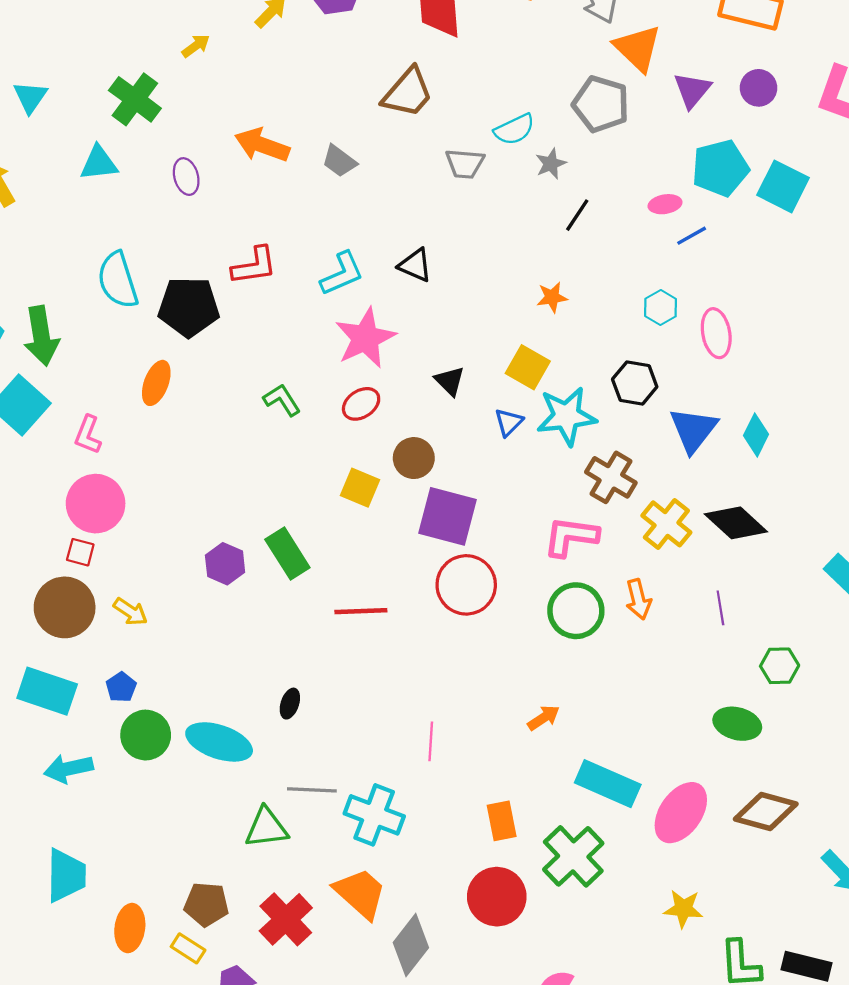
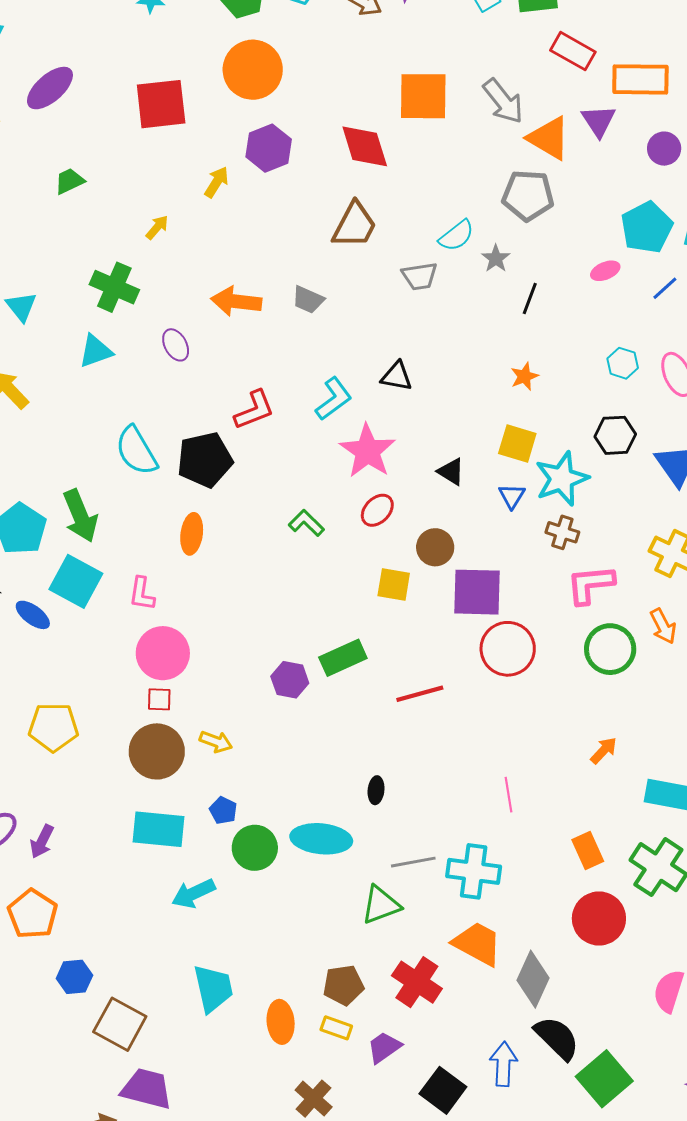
purple triangle: (692, 90) -> (599, 121), moved
blue line: (692, 236) -> (665, 288), moved
brown cross: (611, 477) -> (562, 532), moved, size x0.7
green rectangle: (287, 553) -> (343, 658), turned -69

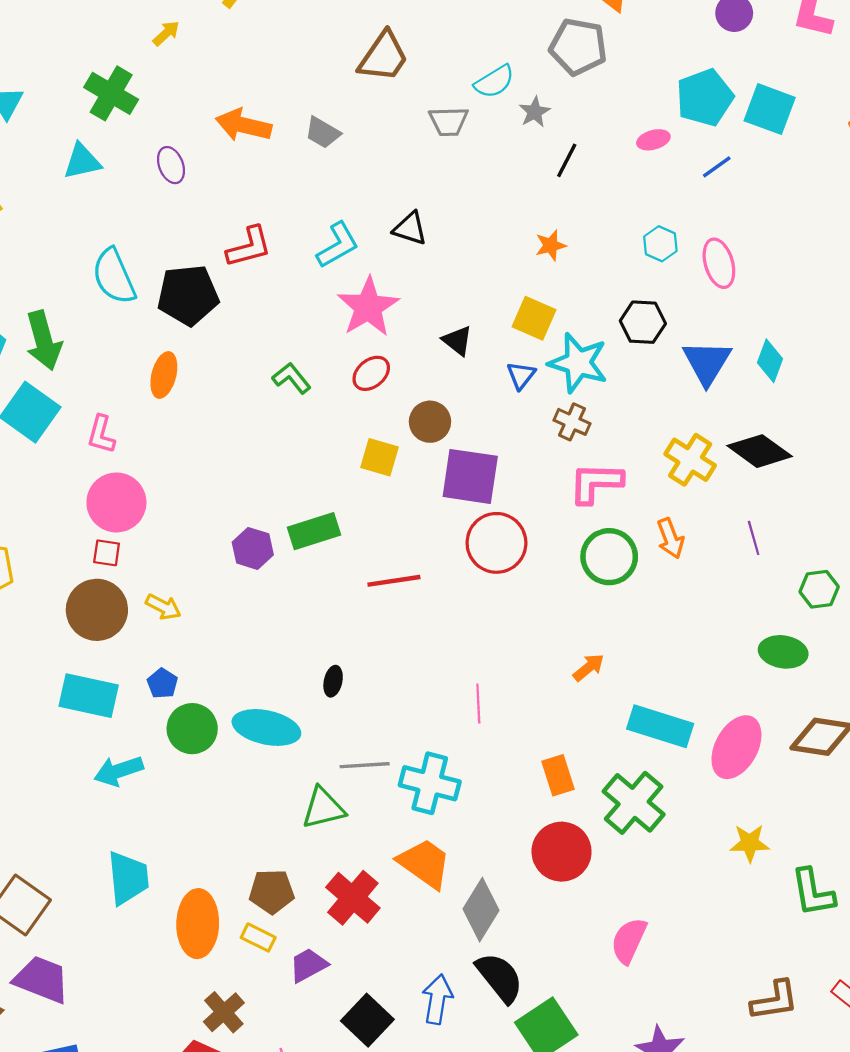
cyan star: (562, 479) -> (578, 363), turned 30
orange ellipse: (281, 1022) -> (198, 924), size x1.4

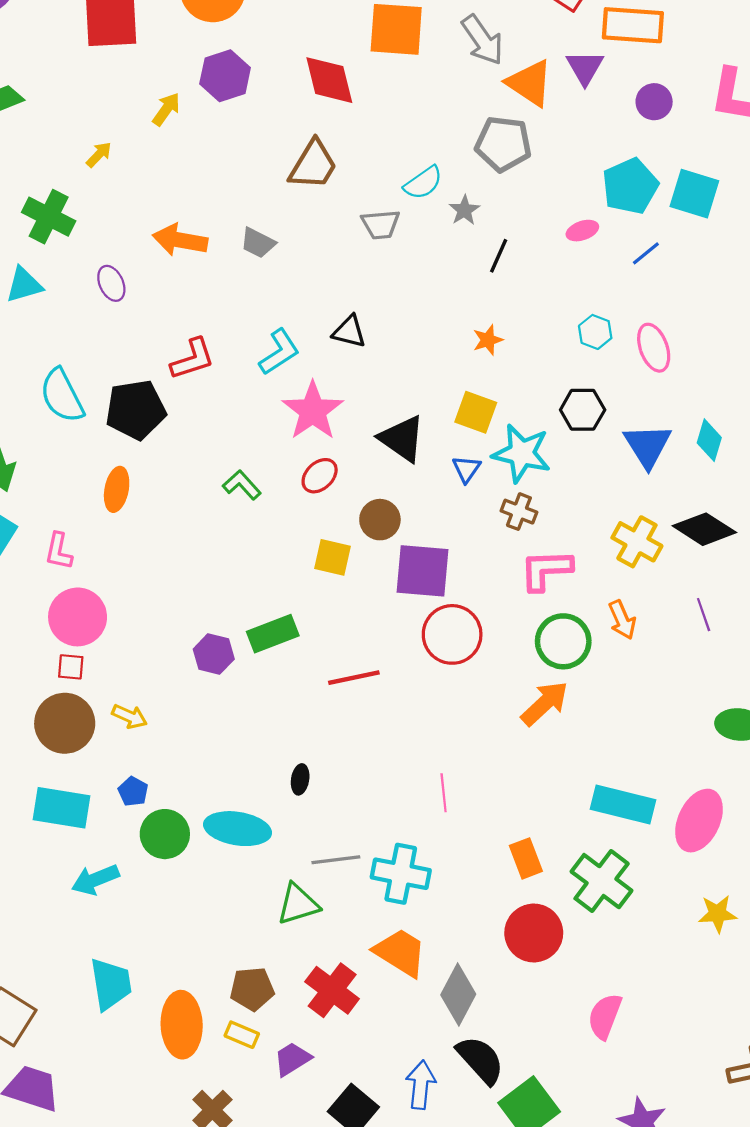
black triangle: (457, 341) -> (402, 439), size x1.6
orange arrow: (589, 667) -> (545, 703), moved, size x1.6

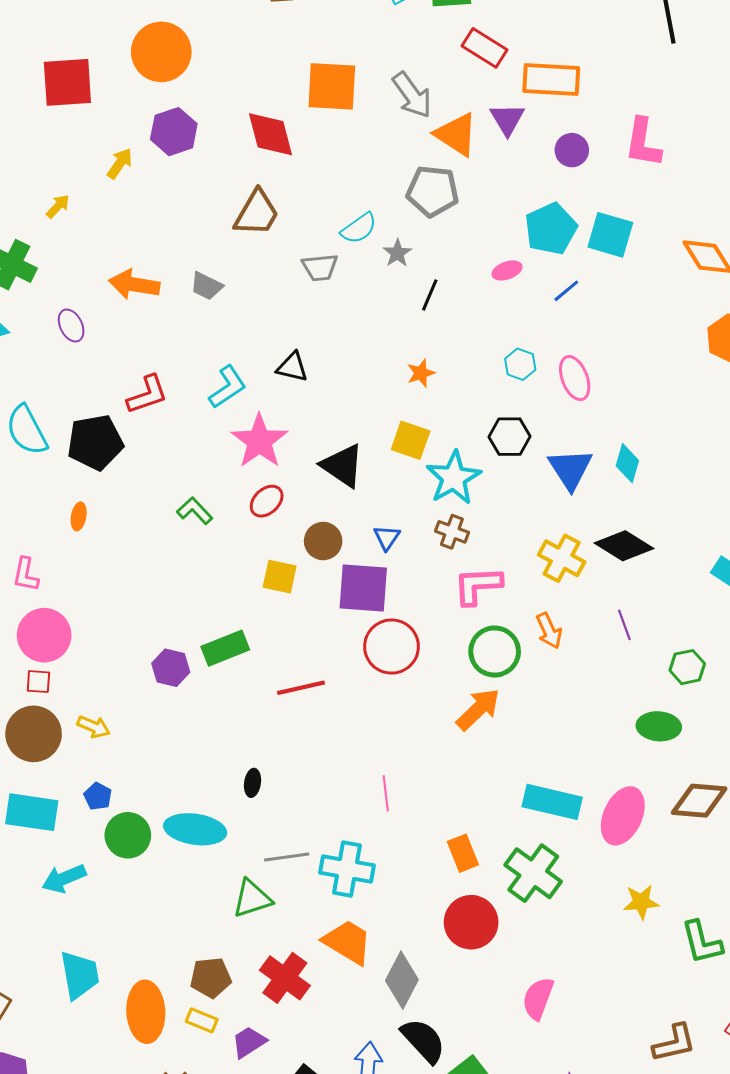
cyan star: (522, 453) -> (454, 478), turned 30
blue triangle: (466, 469) -> (387, 538), moved
orange ellipse: (117, 489) -> (79, 516), size x0.7

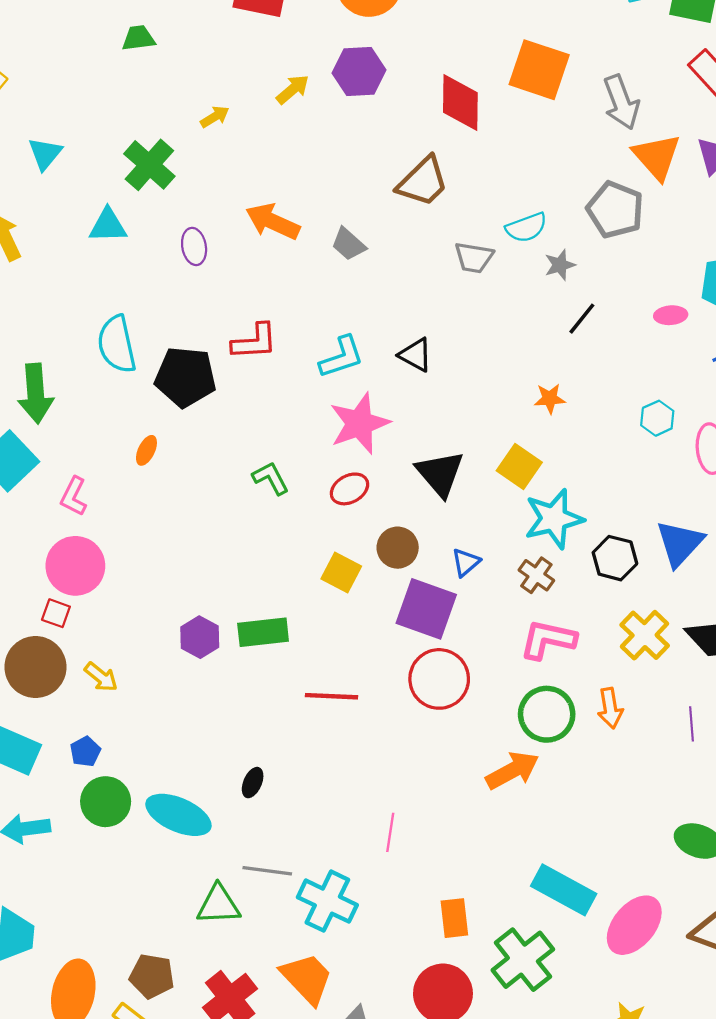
black hexagon: (510, 437) -> (615, 558), moved

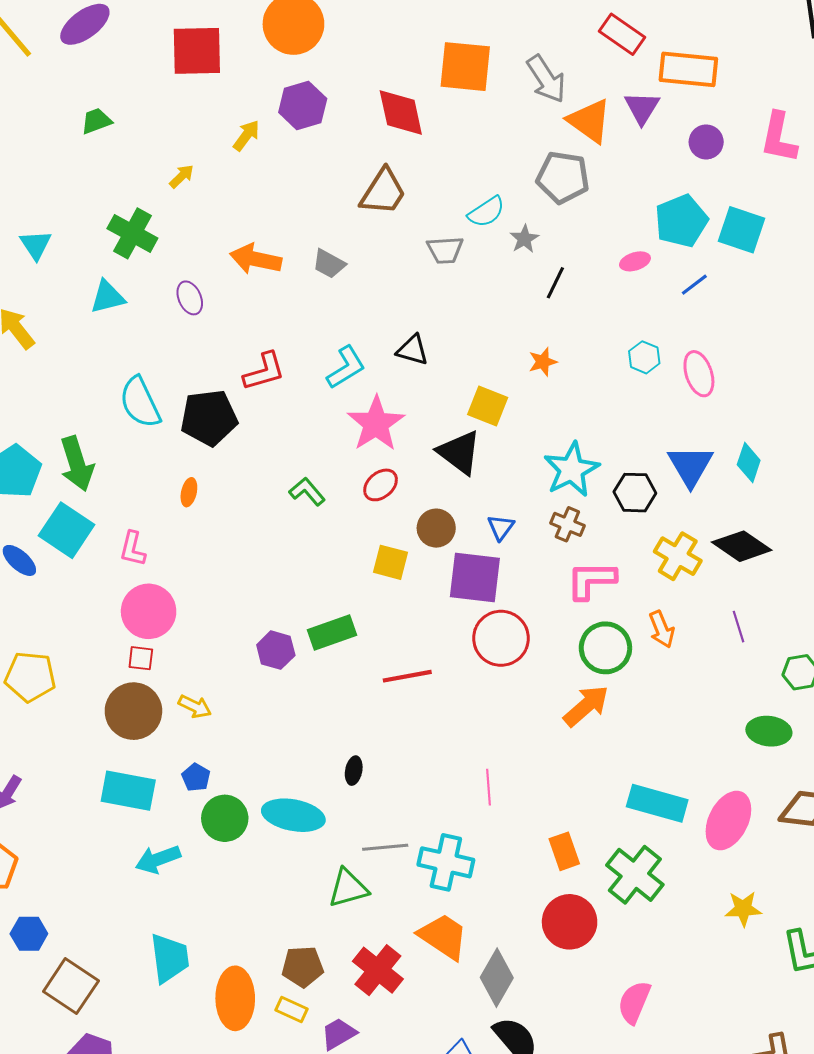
yellow square: (519, 467) -> (488, 406), moved

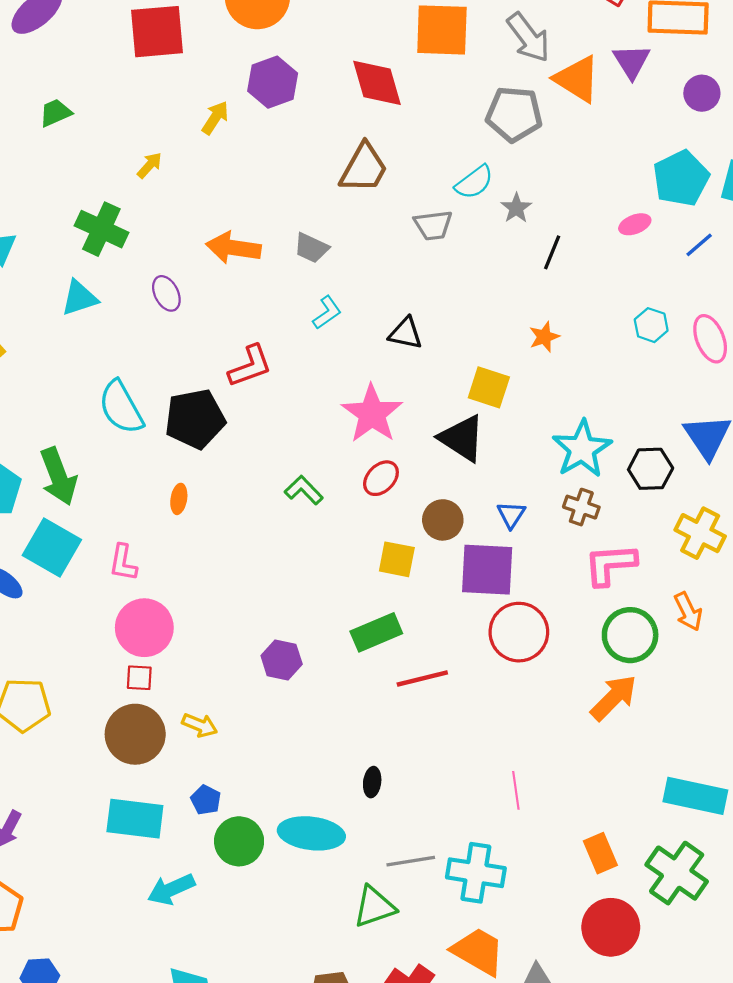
gray pentagon: (563, 177) -> (514, 114), moved
cyan L-shape: (346, 367) -> (327, 313), moved, size x0.7
green rectangle: (332, 632) -> (376, 632), moved

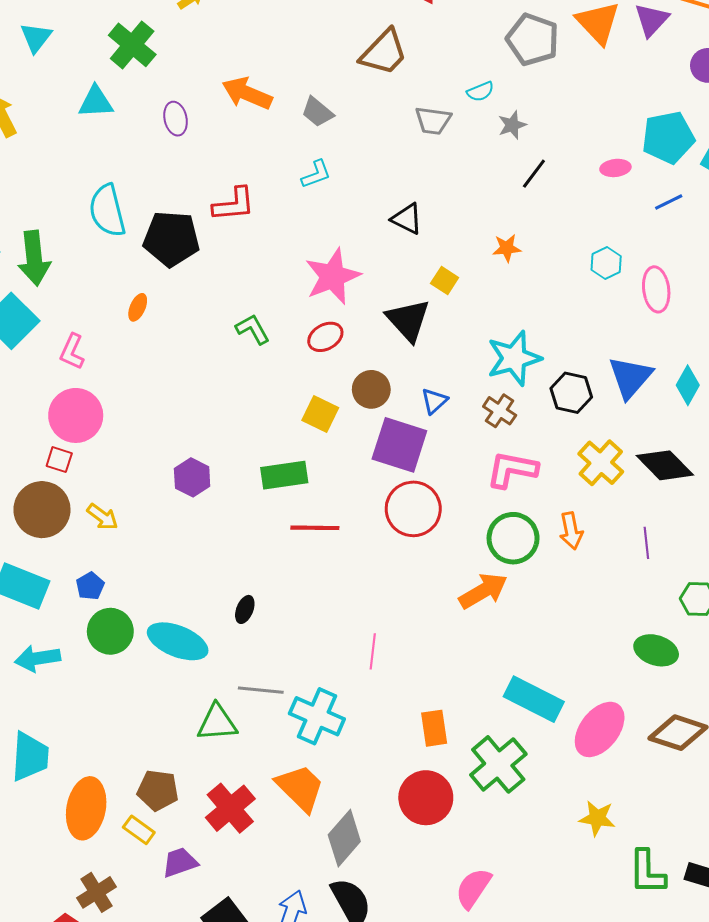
cyan semicircle: (474, 182) -> (480, 92), size x0.7
black triangle: (406, 333) -> (407, 219), moved
yellow square: (489, 387) -> (445, 281), size x0.7

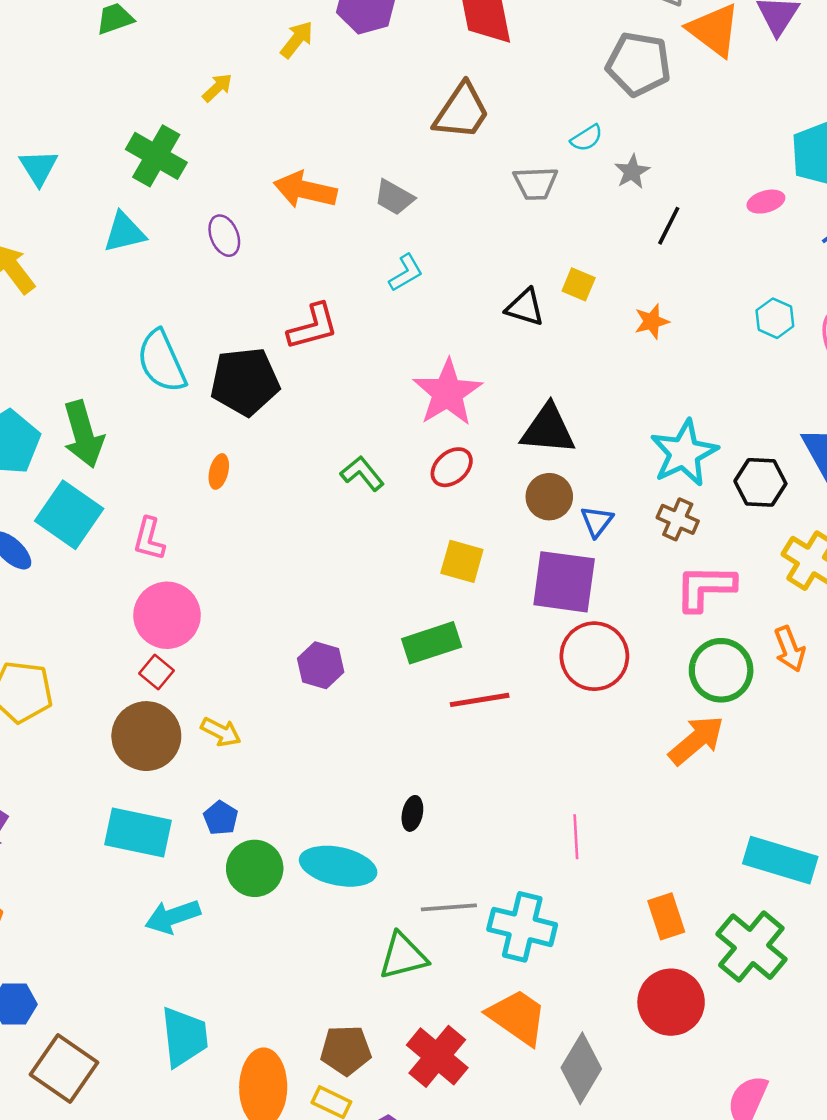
yellow square: (445, 281) -> (579, 284), moved
black triangle: (408, 320) -> (548, 429), turned -33
brown circle: (371, 389) -> (549, 497), moved
red square: (59, 460) -> (156, 672), turned 32

